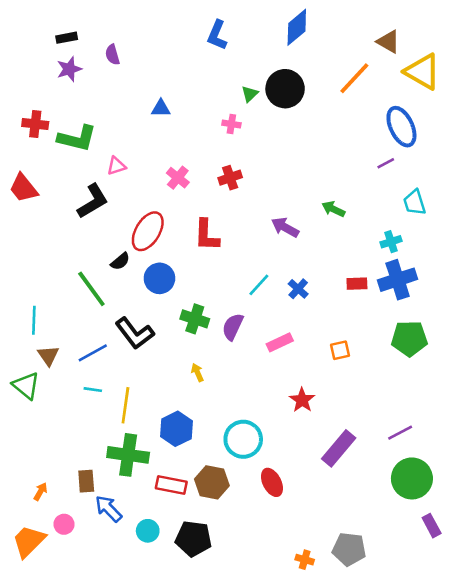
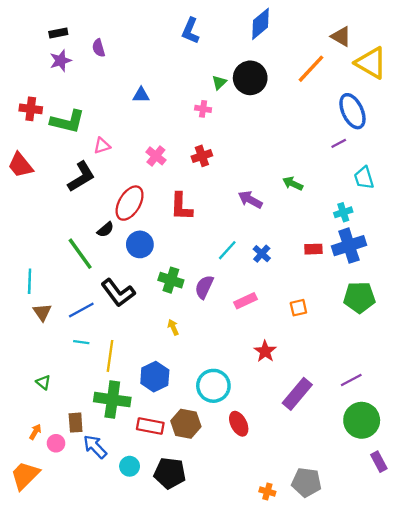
green triangle: (26, 386) -> (43, 382), moved, size x0.6
pink circle: (64, 524) -> (56, 443), moved

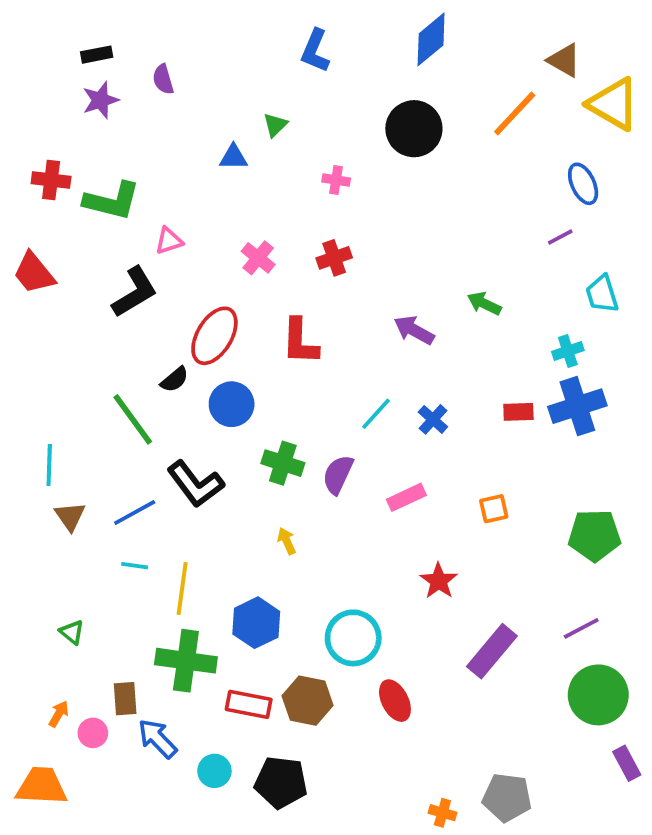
green triangle: (219, 82) -> (275, 125), moved
blue ellipse: (352, 111) -> (583, 184), size x0.7
green pentagon: (359, 297) -> (594, 535), moved
orange trapezoid: (25, 475) -> (42, 786), turned 48

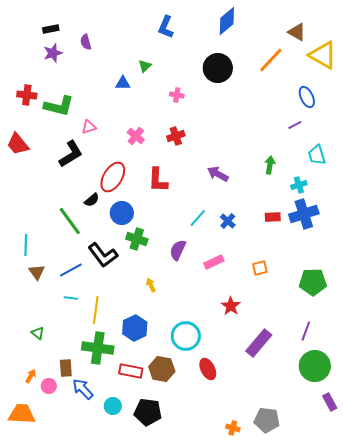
green arrow: (484, 304) -> (270, 165), moved, turned 72
green cross: (283, 463) -> (137, 239), moved
purple line: (581, 628) -> (306, 331), turned -42

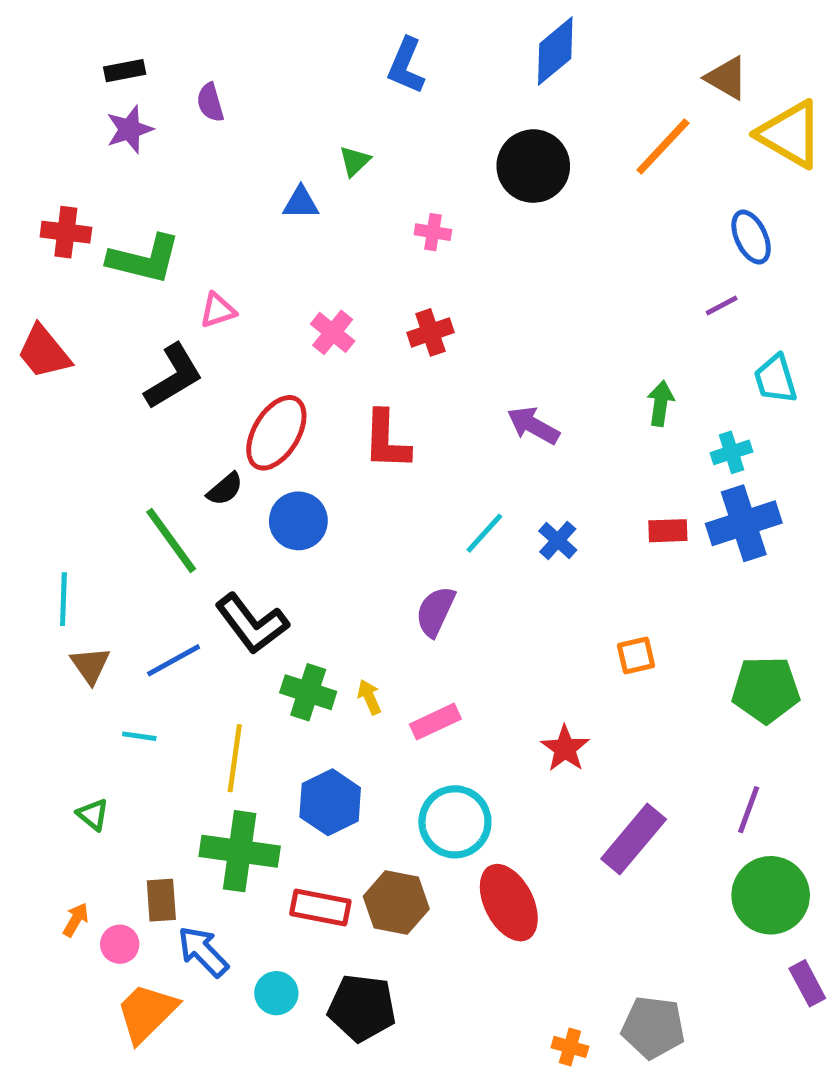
green cross: (137, 239) -> (308, 692), moved
pink rectangle: (214, 262) -> (435, 722), moved
cyan line: (71, 298) -> (139, 736), moved
red ellipse: (208, 369) -> (509, 903), size x1.4
orange trapezoid: (22, 414) -> (147, 1013), moved, turned -48

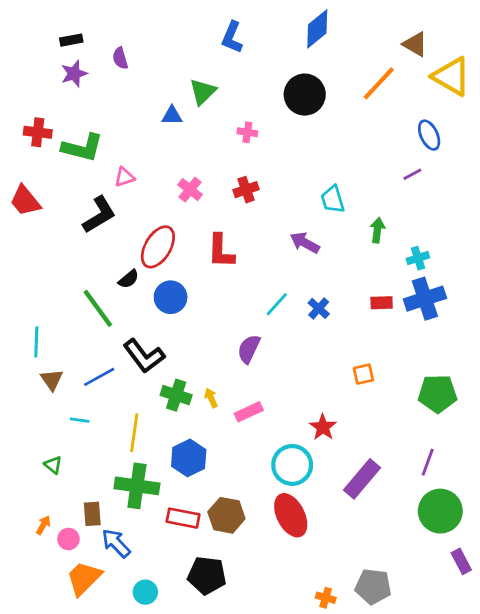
green triangle: (355, 161) -> (203, 92), size x1.5
cyan trapezoid: (776, 379) -> (333, 199), moved
cyan circle: (455, 822) -> (292, 465), moved
cyan circle: (276, 993) -> (145, 592), moved

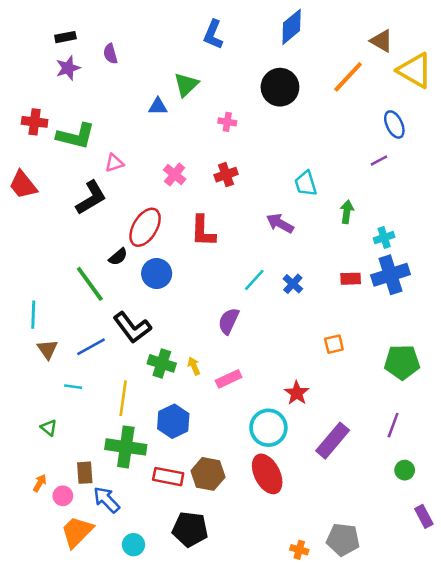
green circle: (440, 511) -> (405, 470), size x0.5

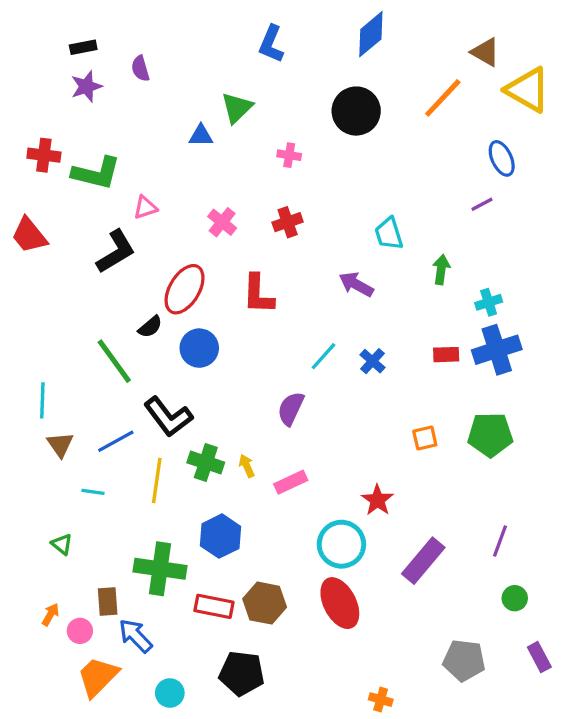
green pentagon: (402, 362) -> (490, 435), moved
yellow line: (123, 398) -> (157, 480), moved
gray pentagon: (343, 540) -> (464, 660), moved

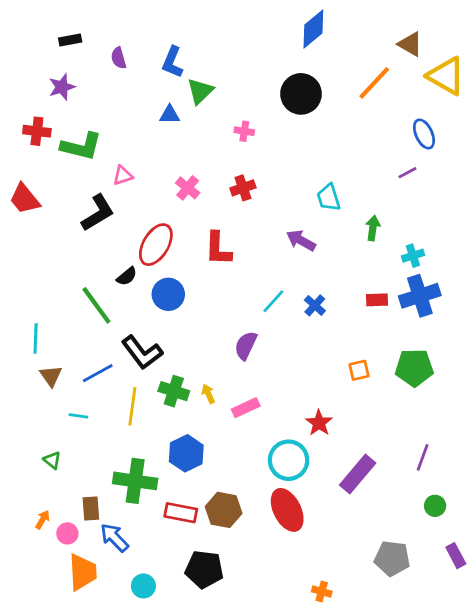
blue L-shape: (271, 44) -> (172, 62), moved
purple star: (86, 86) -> (62, 87), moved
orange trapezoid: (98, 677) -> (83, 572), turned 132

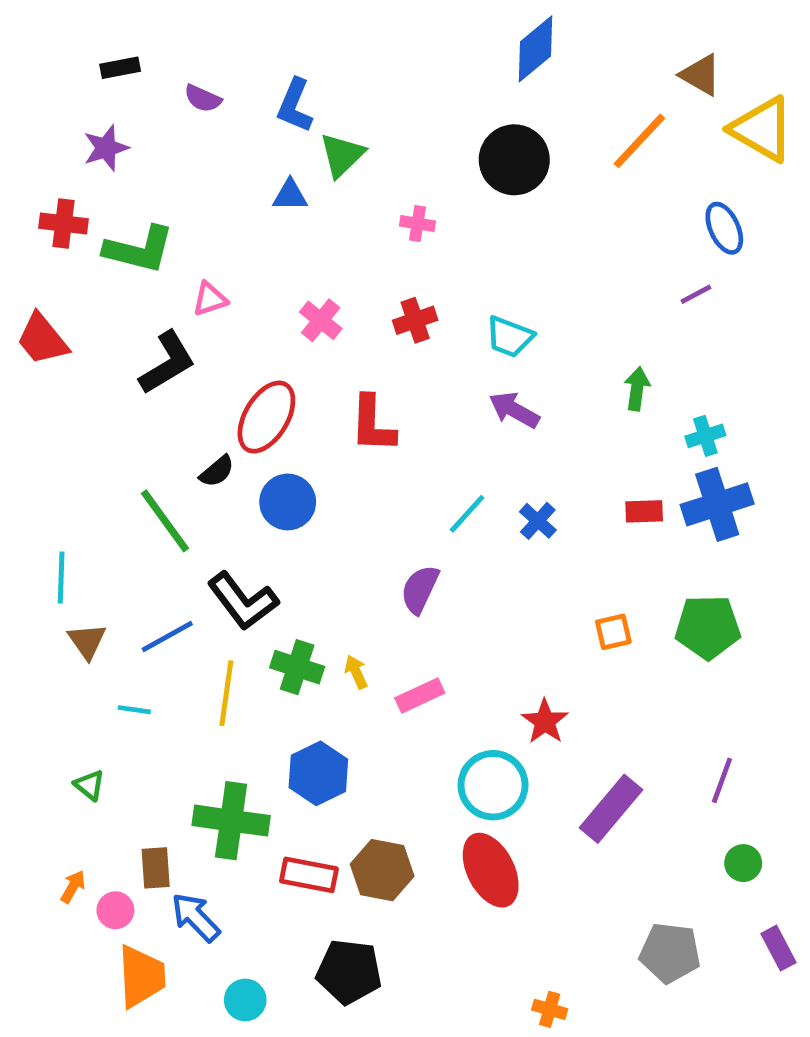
purple semicircle: (119, 58) -> (203, 98), turned -50
cyan trapezoid: (329, 198) -> (510, 337), moved, turned -52

